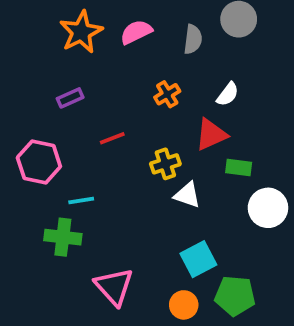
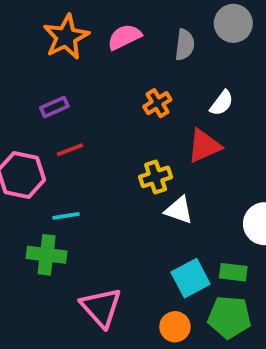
red line: (112, 138) -> (70, 150), moved
green rectangle: (239, 168) -> (233, 272), moved

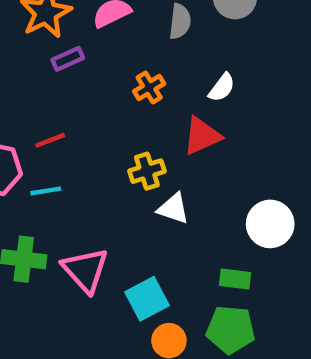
purple rectangle: (54, 107) -> (68, 59), moved
cyan line: (66, 216) -> (46, 191), moved
cyan square: (191, 278) -> (147, 299), moved
pink triangle: (101, 307) -> (85, 270), moved

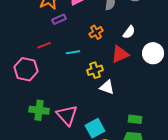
red line: (50, 140) -> (44, 45), moved
cyan line: (46, 191) -> (73, 52), moved
white circle: (270, 224) -> (153, 53), moved

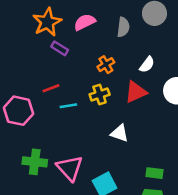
purple rectangle: (59, 19) -> (60, 48), turned 56
red line: (44, 45) -> (51, 88), moved
cyan line: (73, 52) -> (68, 106), moved
yellow cross: (95, 70) -> (100, 94), moved

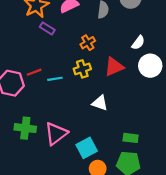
white semicircle: (147, 65) -> (138, 43), moved
red line: (51, 88) -> (34, 72), moved
pink triangle: (70, 168) -> (56, 134), turned 35

